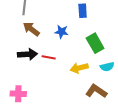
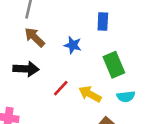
red line: (49, 57) -> (61, 88), moved, turned -64
yellow arrow: (79, 68) -> (90, 94), turned 36

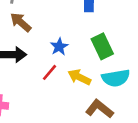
blue star: (73, 45) -> (59, 47), moved, turned 30
cyan semicircle: (126, 97) -> (116, 78), size x1.5

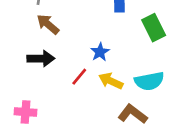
green rectangle: (102, 46) -> (154, 28), moved
blue star: (59, 47) -> (100, 52), moved

